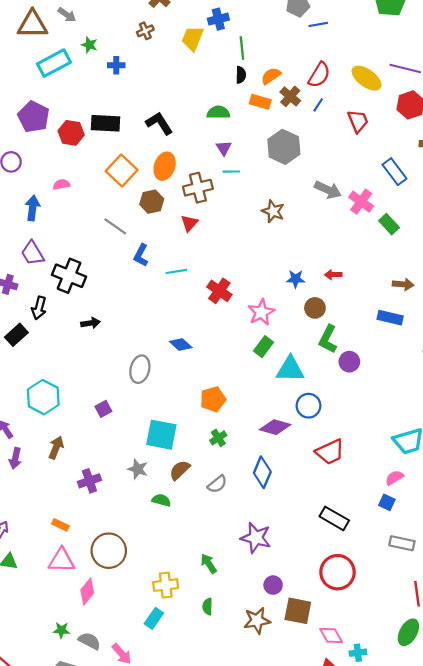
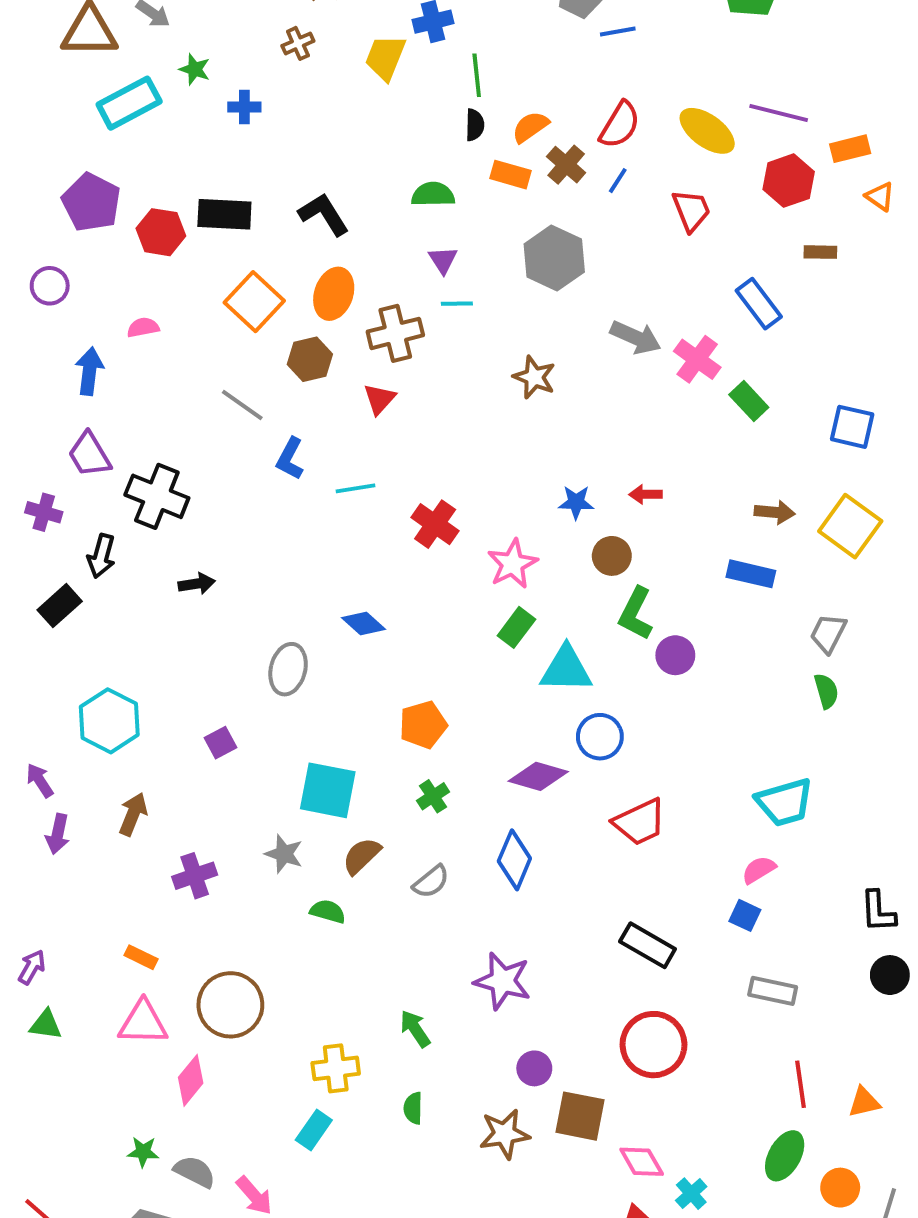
cyan cross: (358, 653) -> (691, 1194), turned -35

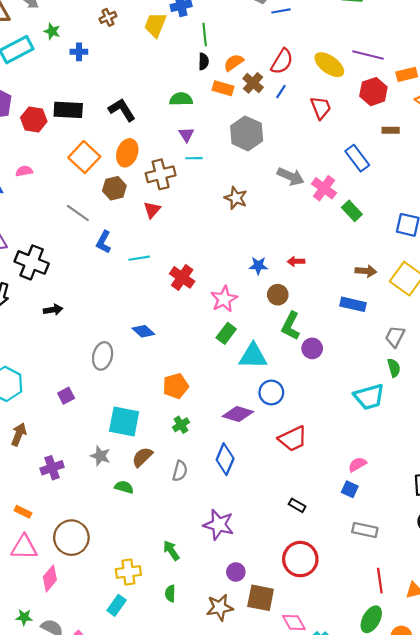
cyan trapezoid: (785, 802) -> (369, 397), moved
gray semicircle: (431, 882) -> (180, 471), turned -36
black rectangle: (648, 945) -> (297, 505), size x0.6

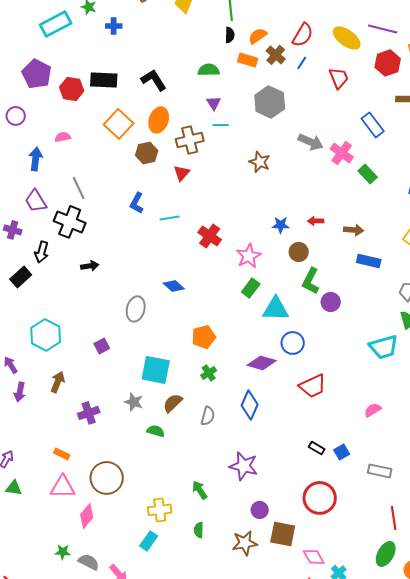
gray line: (78, 213) -> (79, 188), moved, turned 30
brown arrow: (366, 271) -> (354, 230), moved
blue square: (350, 489) -> (342, 452), moved, turned 35

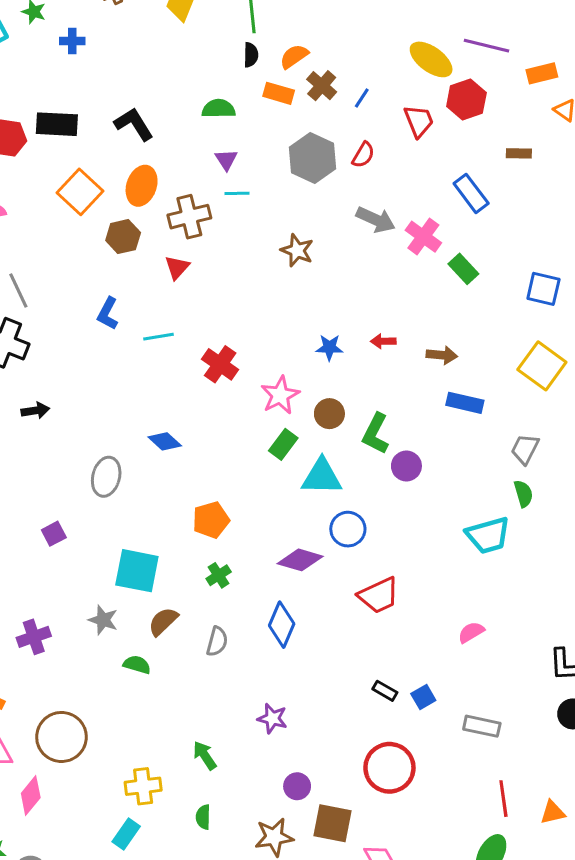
red semicircle: (303, 35) -> (363, 155), moved, size x0.7
red hexagon: (388, 63) -> (466, 99), moved
brown circle: (299, 252) -> (329, 414), moved
purple star: (244, 466) -> (272, 718), size x0.7

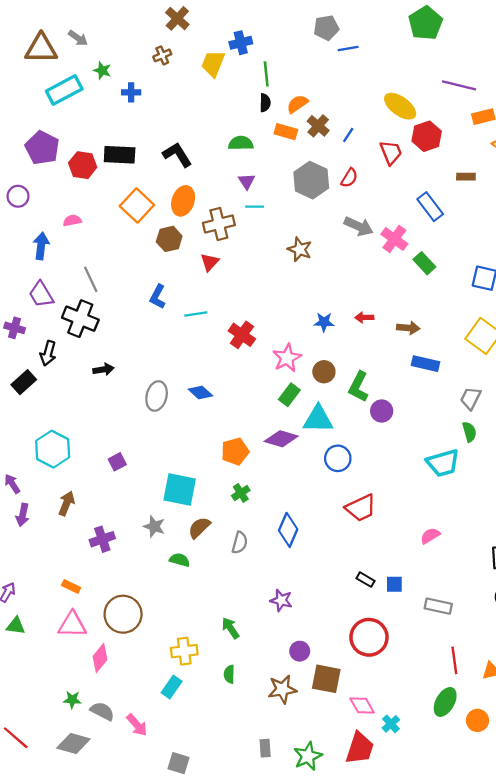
purple line: (486, 46) -> (459, 85), moved
gray ellipse: (106, 477) -> (157, 396), moved
purple diamond: (300, 560) -> (281, 439), moved
blue square: (423, 697) -> (394, 584), turned 30

